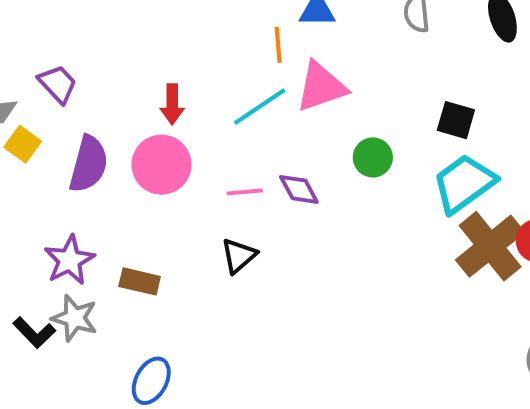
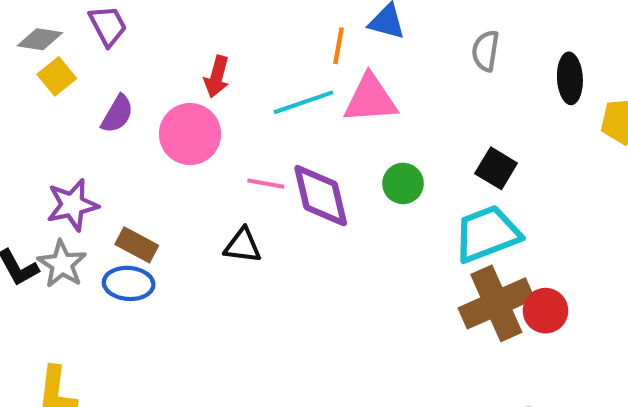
purple semicircle: (89, 164) -> (117, 114), size x0.7
purple diamond: (299, 189) -> (321, 196), size x1.6
black triangle: (239, 256) -> (243, 246), turned 33
blue ellipse: (151, 381) -> (129, 283), moved, turned 51

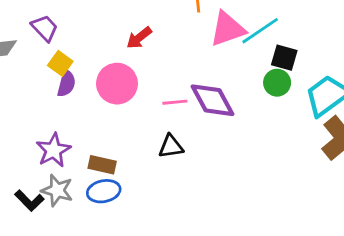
yellow square: (57, 76) -> (60, 63), moved
red arrow: (217, 77) -> (139, 38), moved, turned 52
cyan line: (303, 102) -> (260, 31), moved
black square: (496, 168) -> (284, 58), moved
green circle: (403, 183) -> (277, 83), moved

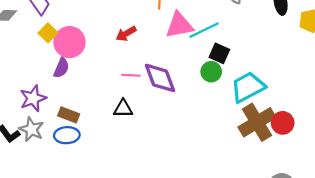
red arrow: (139, 38) -> (126, 34), moved
purple semicircle: (66, 83) -> (61, 68), moved
pink circle: (117, 84) -> (69, 42), moved

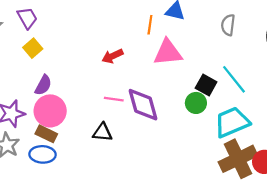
cyan line: (204, 30) -> (234, 79), moved, turned 72
pink circle: (69, 42) -> (50, 111), moved

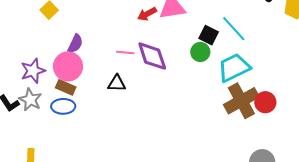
red arrow: (112, 56) -> (147, 14), moved
purple semicircle: (43, 85) -> (75, 44), moved

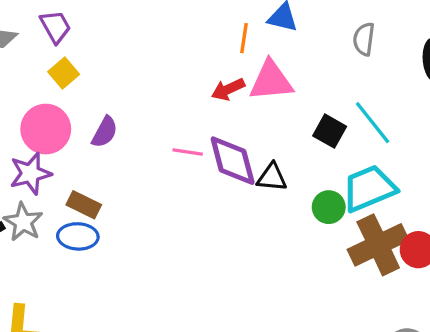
green circle: (200, 52) -> (329, 207), moved
pink circle: (68, 66) -> (46, 129), moved
black triangle: (117, 83) -> (272, 177), moved

